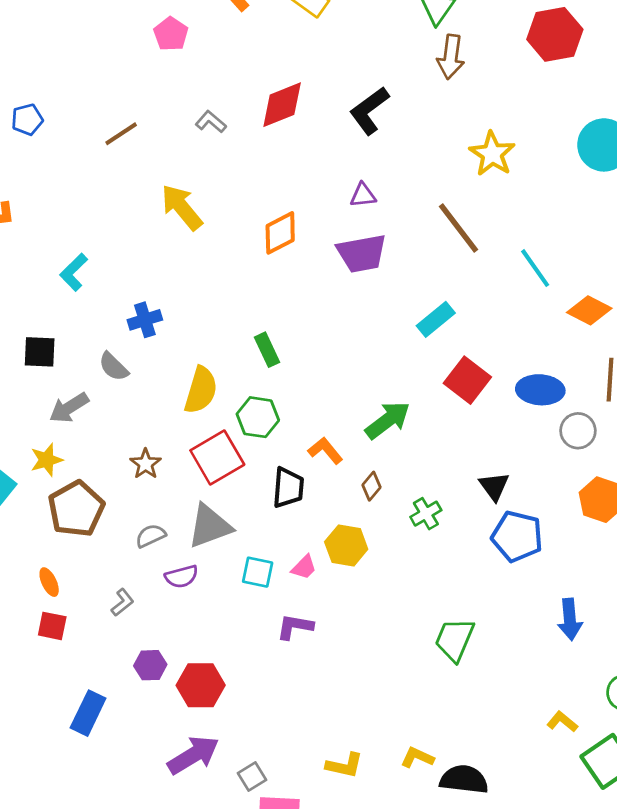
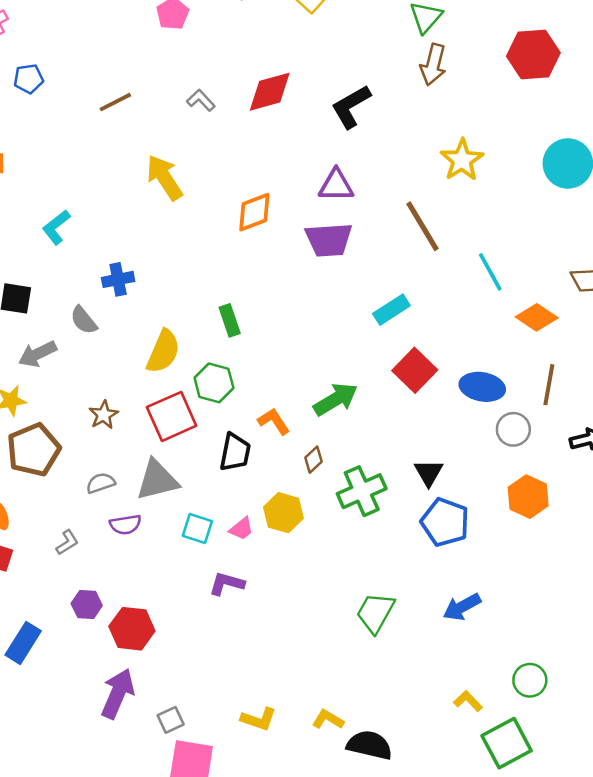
purple triangle: (363, 195) -> (336, 185), size x1.4
green cross: (426, 514) -> (362, 491), size x1.6
blue arrow: (570, 619) -> (462, 607), moved, turned 60
purple arrow: (193, 755) -> (118, 694), turned -42

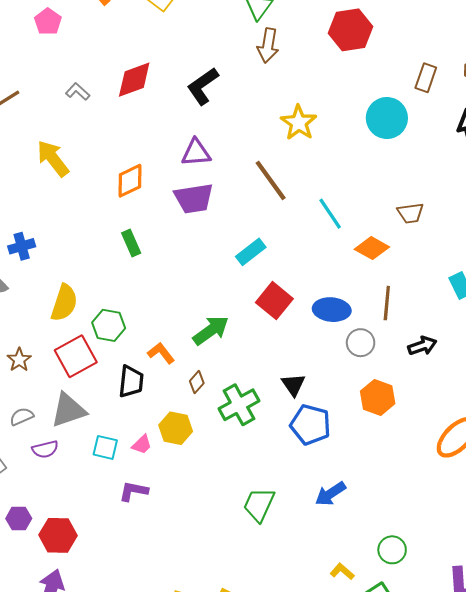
green rectangle: (230, 320) -> (131, 243), moved

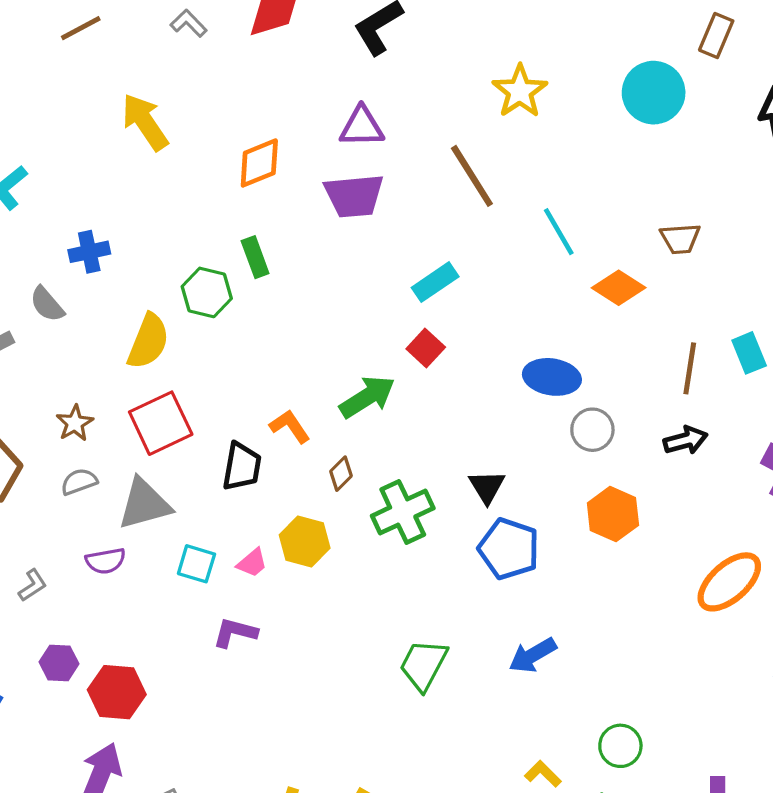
red square: (274, 301) -> (426, 348), moved, size x0.7
brown line: (387, 303) -> (690, 368), moved
green hexagon: (109, 325) -> (207, 292), moved
gray semicircle: (22, 417) -> (79, 482), moved

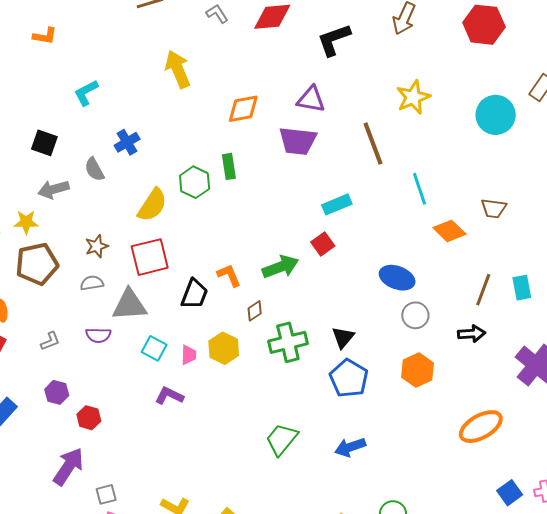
blue cross: (89, 252) -> (127, 142), turned -30
pink trapezoid: (252, 563) -> (189, 355), turned -60
red hexagon: (117, 692) -> (89, 418), size x0.7

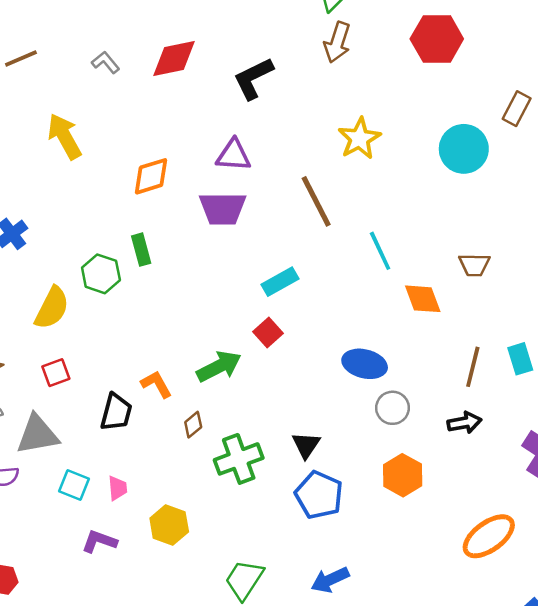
orange diamond: (449, 231) -> (423, 299), turned 32
red square: (150, 257) -> (56, 373), size x0.6
yellow hexagon: (224, 348) -> (169, 525), moved

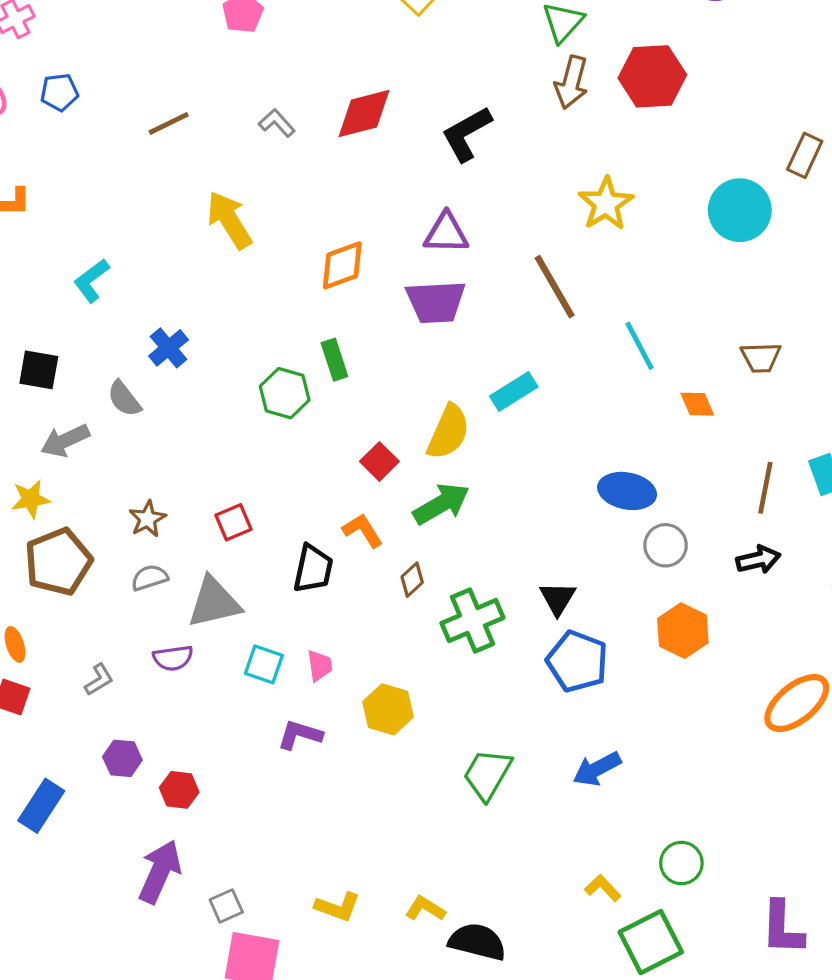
red hexagon: (437, 39) -> (652, 76), moved
orange diamond: (423, 299) -> (697, 404), size x0.7
yellow semicircle: (52, 308) -> (448, 432), moved
red square: (268, 332) -> (379, 461), moved

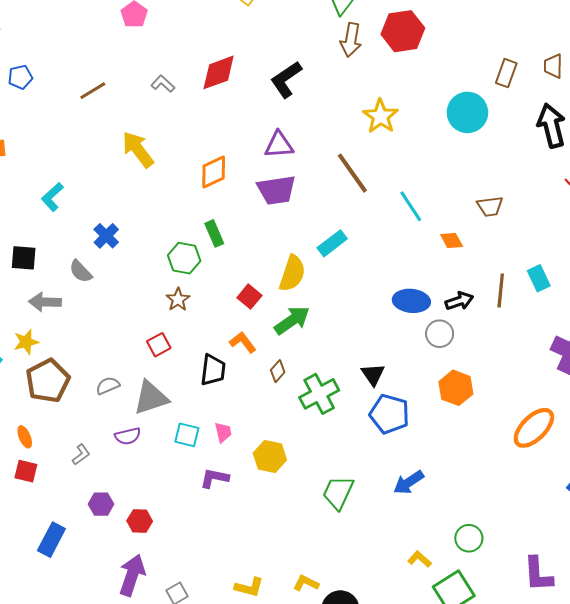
gray arrow: (65, 441) -> (45, 302), turned 32
brown star: (147, 519) -> (178, 300), moved
black arrow: (758, 560) -> (459, 301), moved

